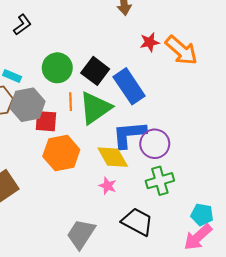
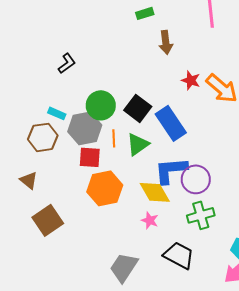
red star: (150, 42) -> (191, 80), turned 30
gray hexagon: (27, 105) -> (85, 128), moved
green triangle: (95, 108) -> (138, 144), size x0.7

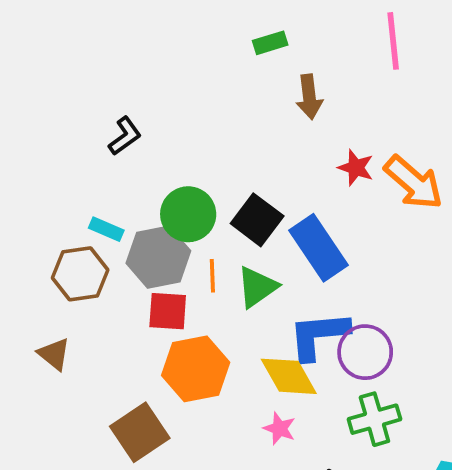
brown square: (48, 220) -> (140, 432), moved

